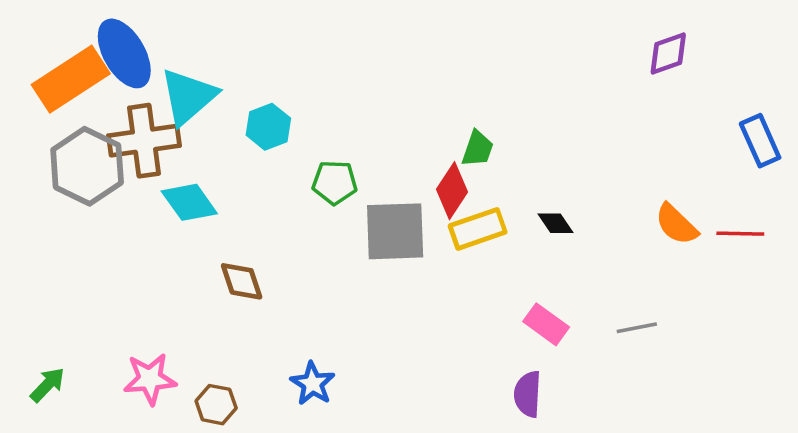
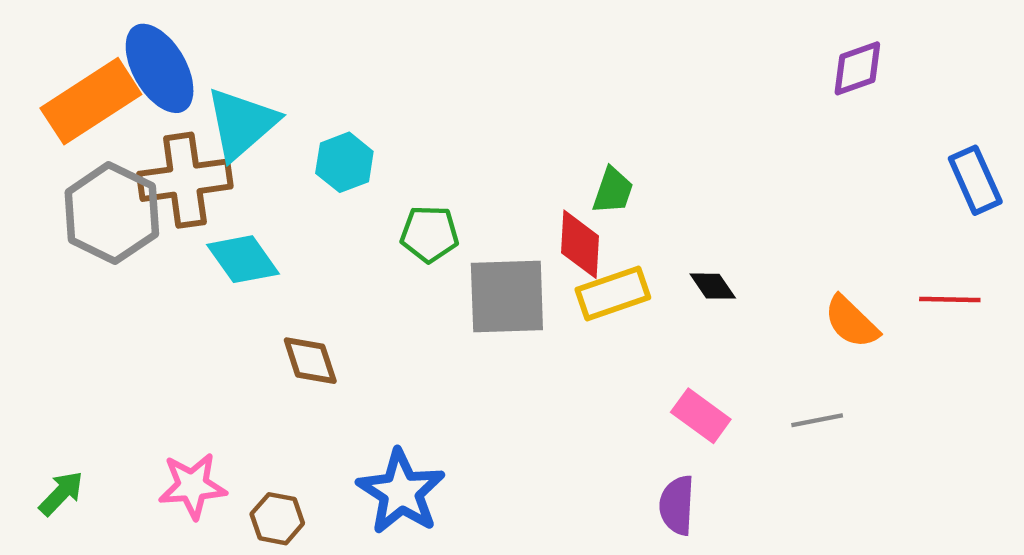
red diamond: (452, 191) -> (580, 244), turned -30
orange semicircle: (676, 224) -> (851, 322), moved
blue star: (313, 384) -> (401, 492), size x1.5

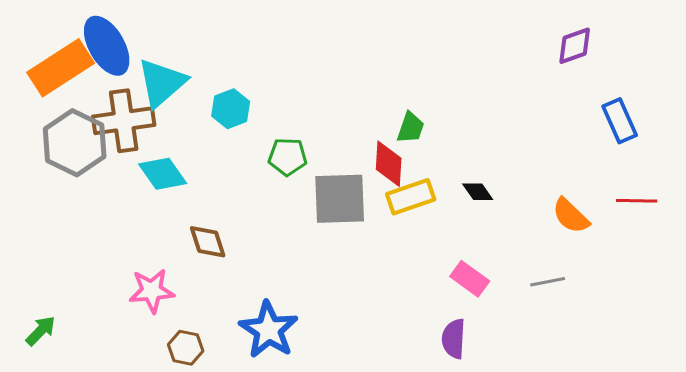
blue rectangle: (975, 180) -> (620, 121), moved
pink star: (192, 486) -> (152, 291), moved

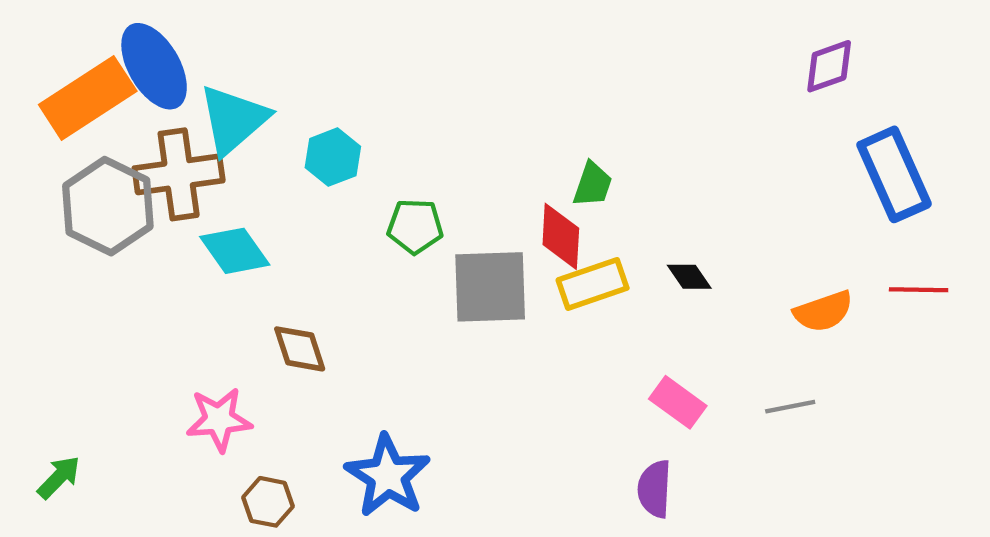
blue rectangle: (620, 121) -> (894, 174), size x1.4
orange semicircle: (571, 216) -> (823, 311), turned -63

